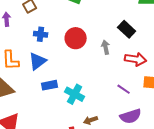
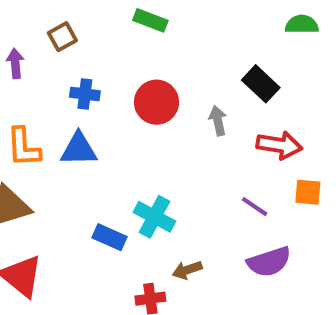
blue triangle: (38, 61) -> (79, 149), turned 36
blue rectangle: (50, 85) -> (109, 237), moved, turned 35

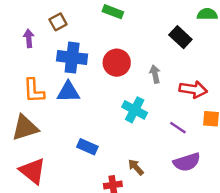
black rectangle: (261, 84) -> (180, 37), moved
blue cross: (85, 94) -> (72, 58), size x1.6
cyan cross: (154, 217) -> (135, 110), moved
brown arrow: (187, 270) -> (136, 167), turned 66

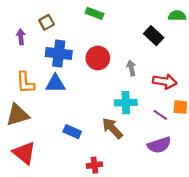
cyan cross: (135, 110) -> (126, 103), moved, turned -30
purple line: (178, 128) -> (160, 115), moved
brown arrow: (136, 167) -> (112, 128), moved, size x1.5

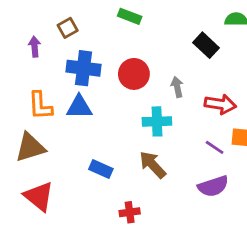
cyan cross: (126, 103) -> (157, 121), moved

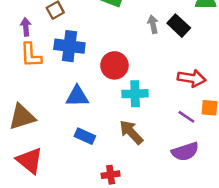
red circle: (134, 74) -> (114, 65), moved
gray arrow: (177, 87) -> (153, 24), moved
orange L-shape: (40, 106) -> (31, 55), moved
blue triangle: (79, 107) -> (77, 96), moved

